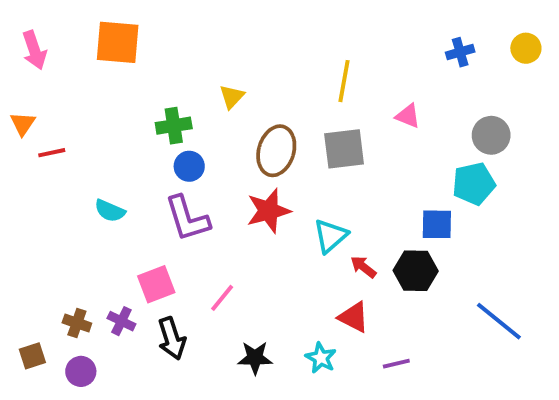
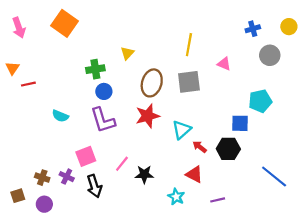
orange square: (118, 42) -> (65, 23), turned 30
gray circle: (491, 135) -> (270, 55), moved
black star: (255, 358) -> (144, 174), moved

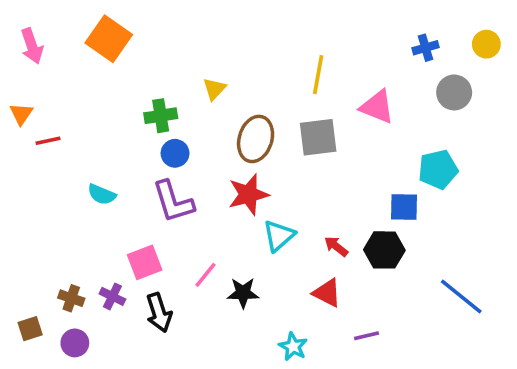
pink triangle: (224, 64) -> (377, 107), size x1.5
cyan triangle: (182, 130) -> (279, 236), moved
cyan star: (176, 197) -> (293, 347), moved

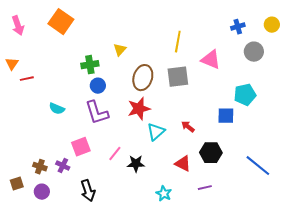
red arrow: (336, 246) -> (188, 127), moved
black hexagon: (384, 250) -> (211, 153), moved
black arrow: (159, 313) -> (88, 191), moved

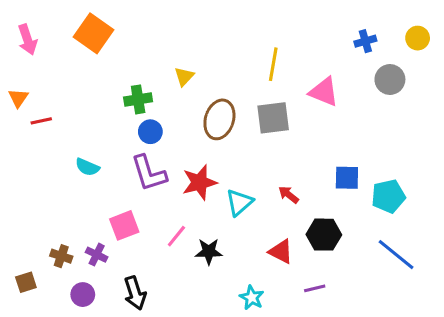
cyan pentagon: (245, 95) -> (388, 196), moved
red star: (139, 109) -> (199, 182), moved
purple circle: (42, 192) -> (83, 295), moved

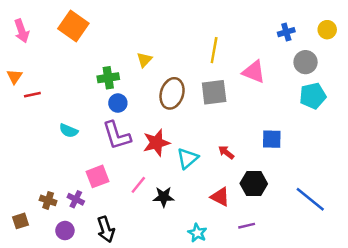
cyan pentagon: (388, 196) -> (313, 96), moved

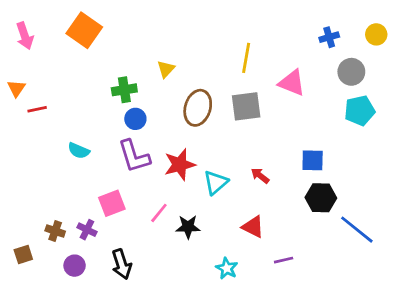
black hexagon: (254, 184) -> (321, 198), moved

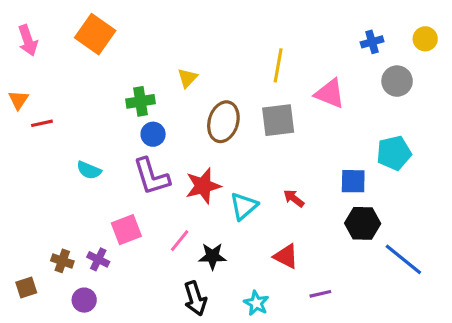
cyan pentagon: (360, 111) -> (394, 153), moved
black arrow: (122, 264) -> (195, 298), moved

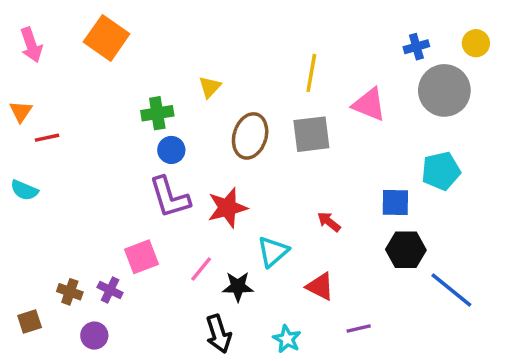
gray circle: (397, 81) -> (444, 90), size x1.5
cyan semicircle: (89, 170) -> (24, 190), moved
cyan triangle: (244, 206) -> (273, 251), moved

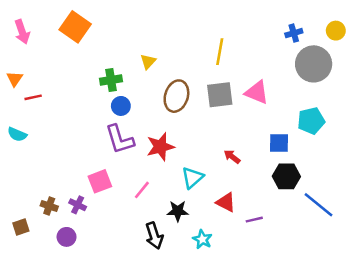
pink triangle: (369, 104) -> (257, 92), moved
black star: (238, 287) -> (178, 211), moved
purple line: (359, 329) -> (254, 220), moved

